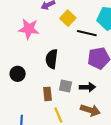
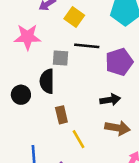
black line: (87, 33) -> (87, 46), moved
black semicircle: (52, 59) -> (47, 81), moved
gray square: (65, 86) -> (61, 58), moved

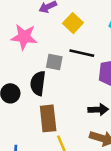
brown rectangle: (61, 115) -> (48, 118), size x1.5

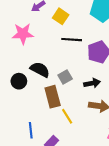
gray square: (54, 62) -> (65, 77), moved, turned -32
black semicircle: (38, 83) -> (40, 70), turned 120

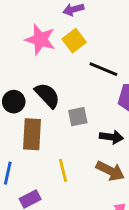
yellow square: (61, 16) -> (74, 41), moved
brown rectangle: (53, 97) -> (32, 134), moved

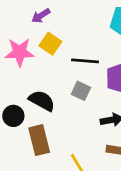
gray square: (78, 117) -> (81, 91), moved, turned -36

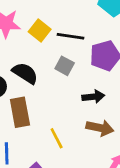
yellow square: (50, 44) -> (40, 31), moved

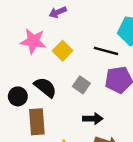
black line: (70, 36) -> (106, 51), moved
black arrow: (93, 97) -> (93, 119), moved

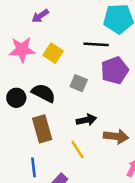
black circle: (18, 96) -> (16, 98), moved
black arrow: (93, 119) -> (86, 120), moved

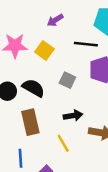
purple arrow: (40, 16) -> (55, 20), moved

